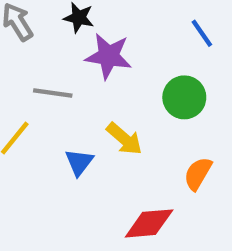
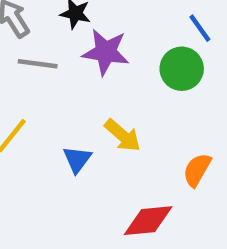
gray line: (53, 93) -> (38, 64), moved
green circle: (184, 97) -> (182, 69), moved

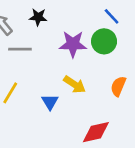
purple star: (106, 52) -> (73, 44), moved
orange semicircle: (197, 170) -> (118, 86), moved

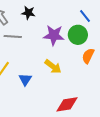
orange semicircle: (118, 86) -> (88, 56), moved
blue triangle: (50, 102) -> (25, 79), moved

